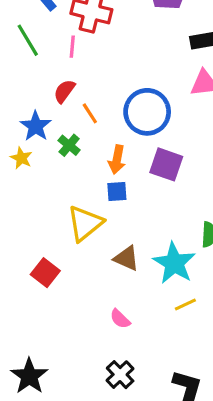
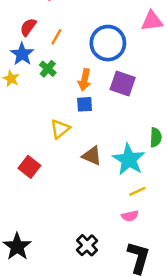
red semicircle: (64, 91) -> (28, 27), moved
orange line: (90, 113) -> (56, 37), moved, turned 63
yellow triangle: (85, 223) -> (60, 129), size x0.7
pink semicircle: (120, 319) -> (130, 216), moved, turned -56

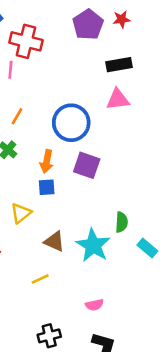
yellow line: (137, 191) -> (40, 279), moved
black cross: (87, 245) -> (49, 336), turned 30

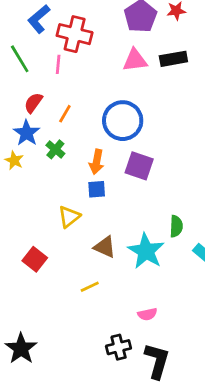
pink triangle: (118, 99) -> (135, 60), moved
black cross: (49, 336) -> (119, 347), moved

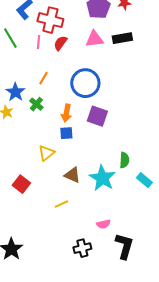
red semicircle: (33, 103) -> (60, 43), moved
black L-shape: (157, 361) -> (124, 246), moved

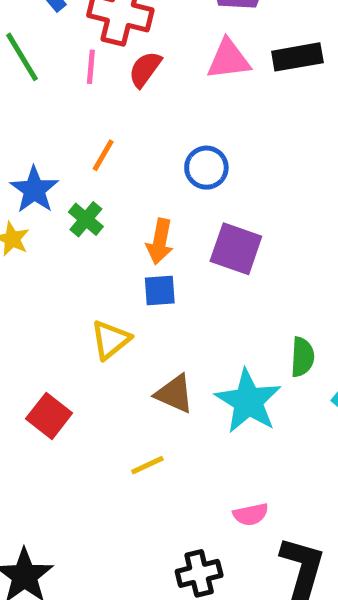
blue circle: (85, 83) -> (206, 168), size x0.6

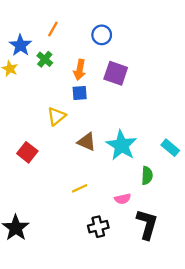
green semicircle: (302, 357) -> (147, 176), moved
yellow line: (147, 465) -> (80, 188), moved

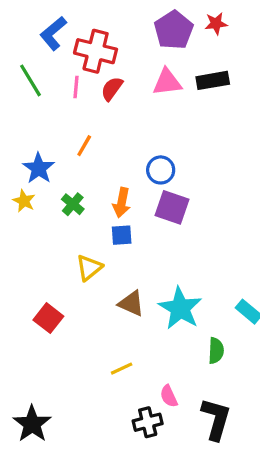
blue circle: (102, 35) -> (161, 170), moved
green cross: (45, 59) -> (73, 204), moved
pink semicircle: (123, 199) -> (169, 396), moved, turned 77

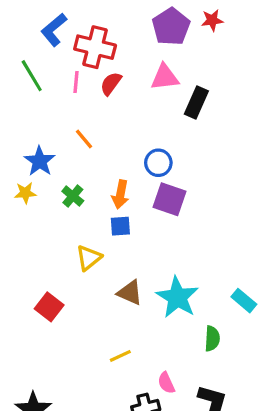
black rectangle: (213, 80) -> (196, 103), moved, turned -56
orange line: (84, 146) -> (84, 139), turned -70
yellow star: (24, 201) -> (25, 193), turned -30

